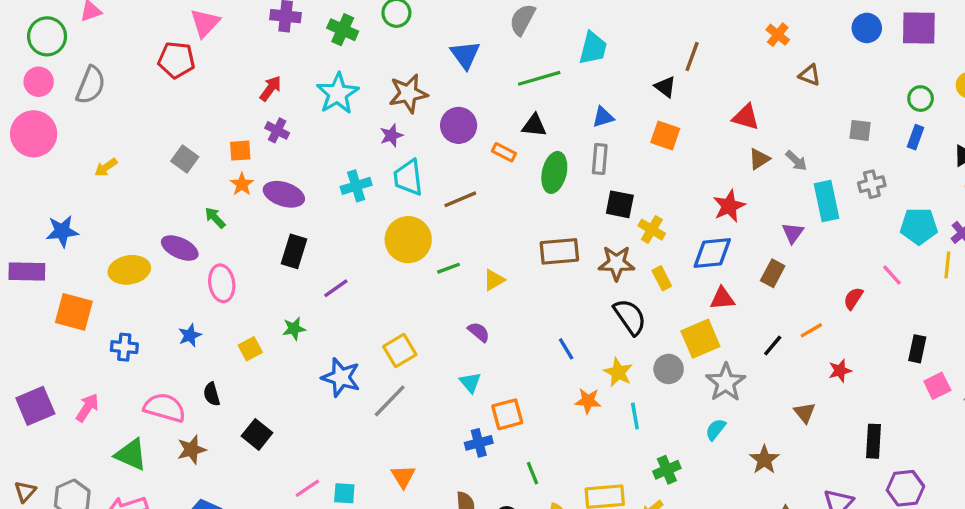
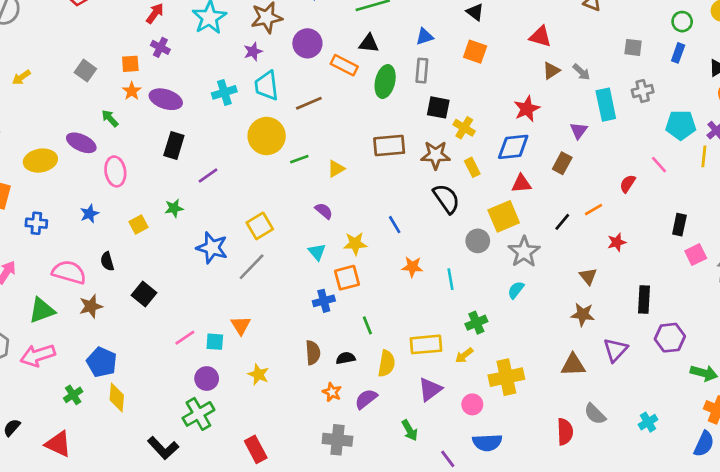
orange rectangle: (504, 152) -> (344, 65), size x1.4
yellow star: (618, 372) -> (355, 244), moved, turned -30
green triangle: (131, 455) -> (42, 310), turned -44
brown star: (764, 460) -> (583, 314), moved, turned -30
orange triangle: (403, 476) -> (241, 325), moved

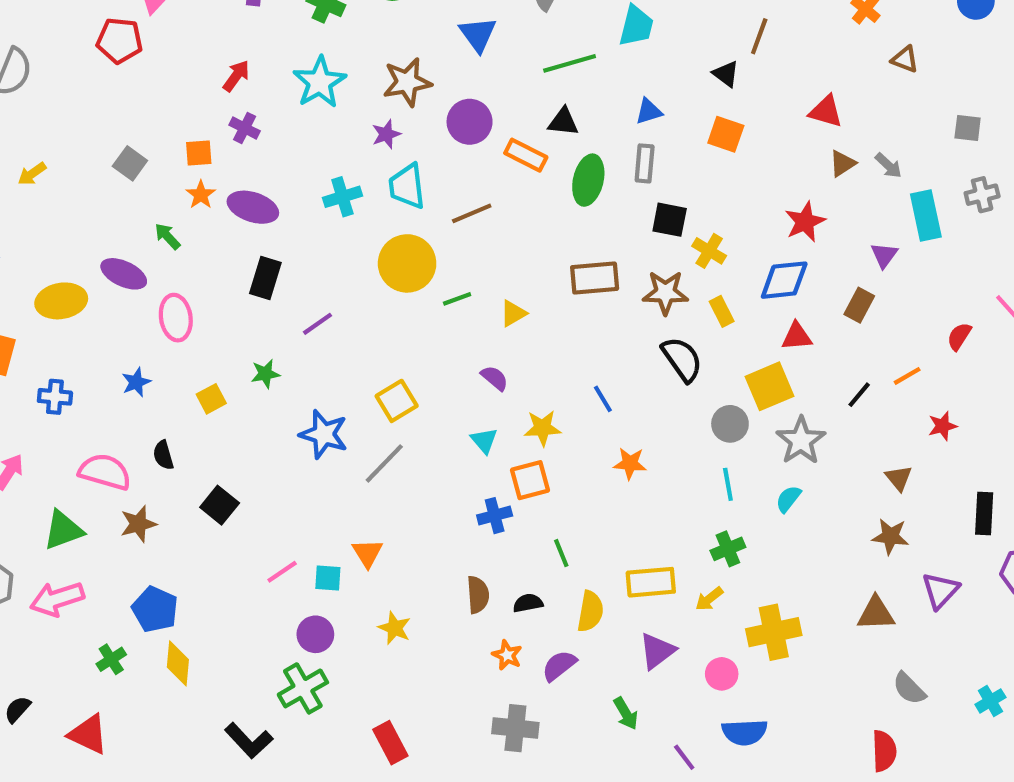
cyan line: (451, 279) -> (728, 484), moved
red semicircle: (565, 432) -> (884, 751), moved

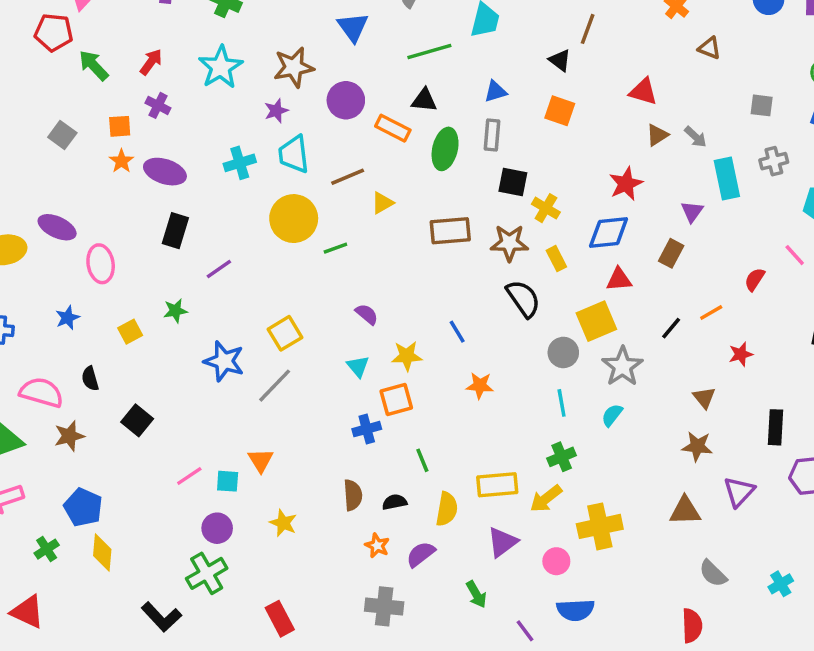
green arrow: (167, 236) -> (94, 65), moved, size x1.4
yellow triangle: (513, 313) -> (382, 203), moved
yellow arrow: (709, 599) -> (546, 499), size x1.4

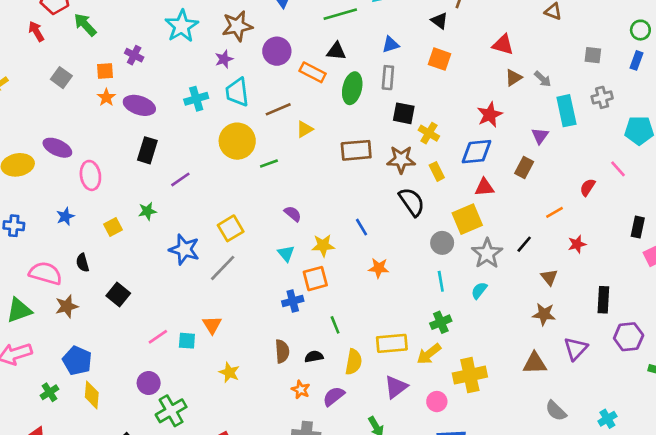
red arrow: (151, 62) -> (36, 31), moved, turned -66
black line: (671, 328) -> (524, 244), moved
purple circle: (217, 528) -> (149, 383), moved

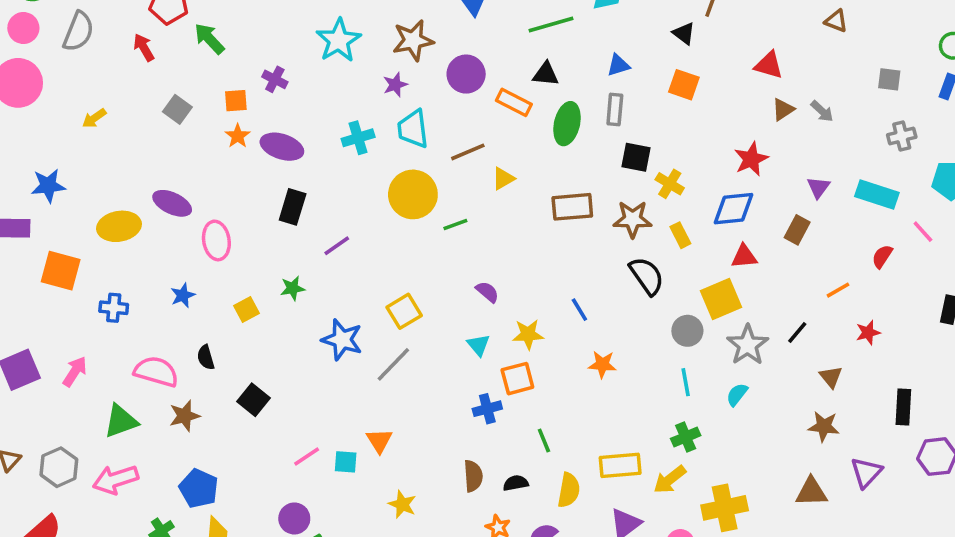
cyan rectangle: (566, 111) -> (877, 194), moved, turned -60

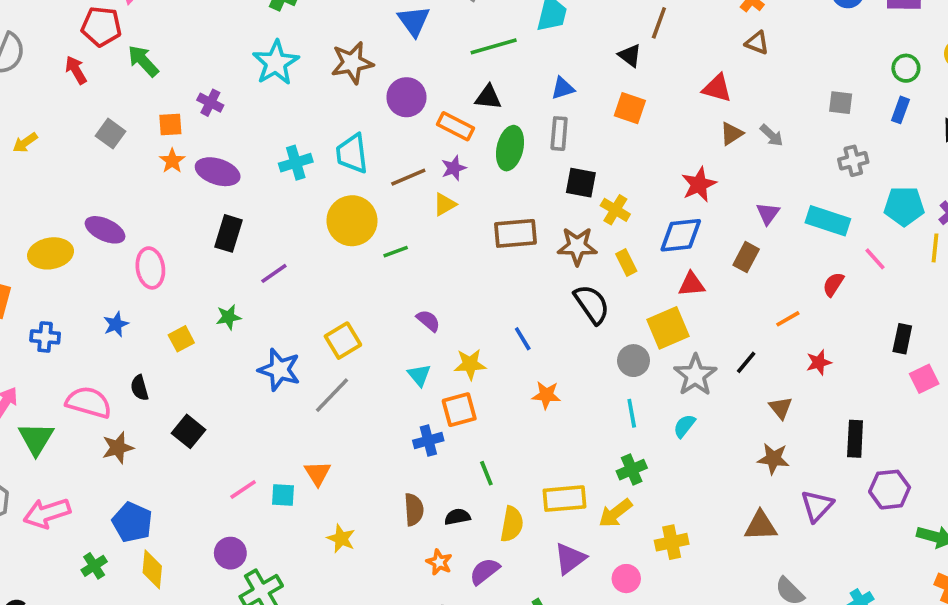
brown triangle: (836, 21) -> (757, 43), moved
purple star: (395, 85) -> (454, 168), moved
green triangle: (121, 421) -> (36, 439), moved, turned -39
yellow cross: (725, 508) -> (672, 542), size x0.7

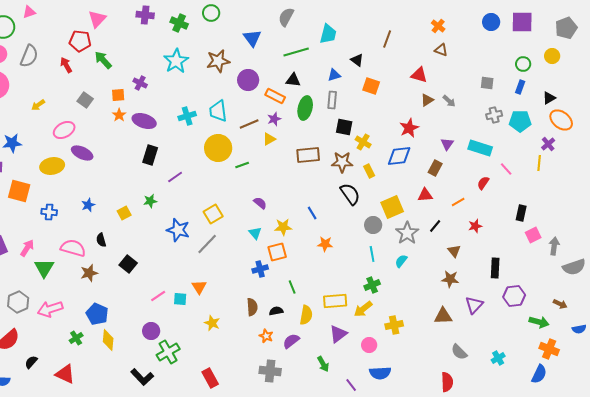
black triangle: (630, 55) -> (357, 60), moved
cyan pentagon: (904, 206) -> (520, 121), moved
pink ellipse: (150, 268) -> (64, 130), moved, turned 70
red triangle: (692, 284) -> (425, 195), moved

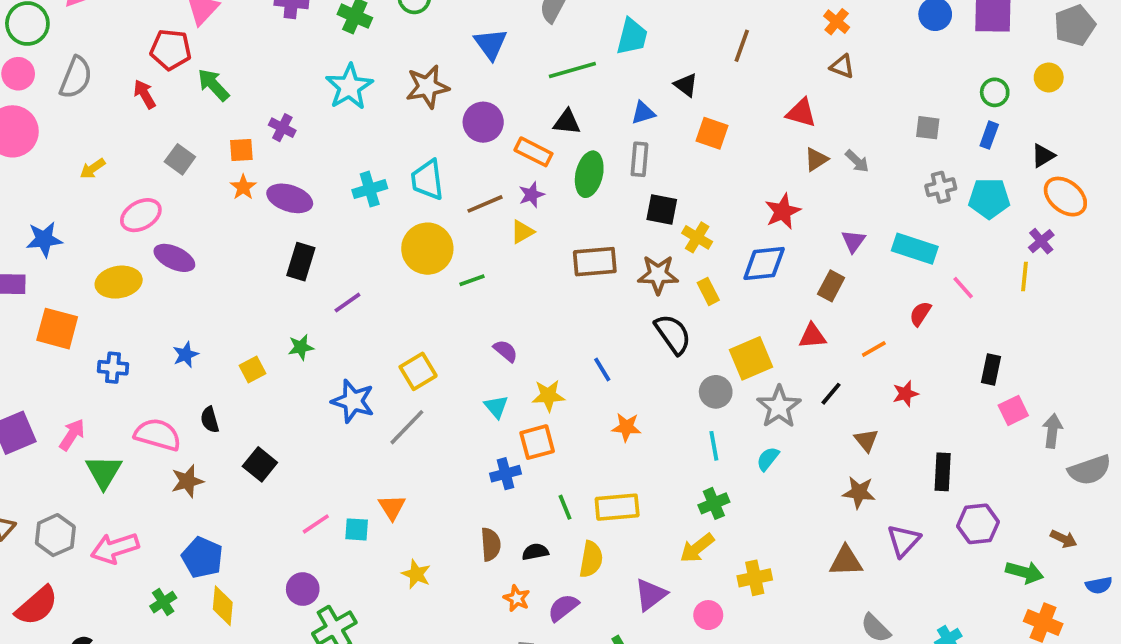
yellow rectangle: (335, 301) -> (617, 507), moved

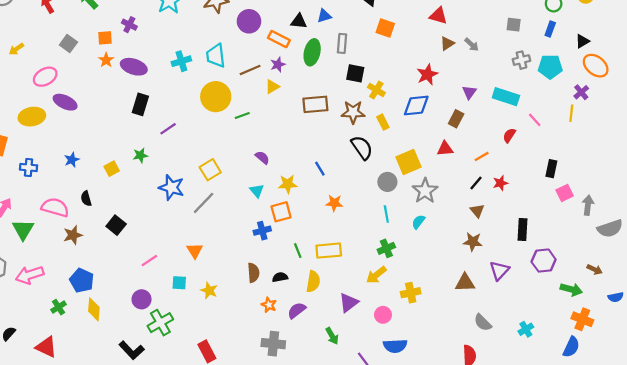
blue triangle: (643, 113) -> (324, 16), moved
black line: (831, 394) -> (476, 183), moved
cyan square: (357, 529) -> (179, 283), moved

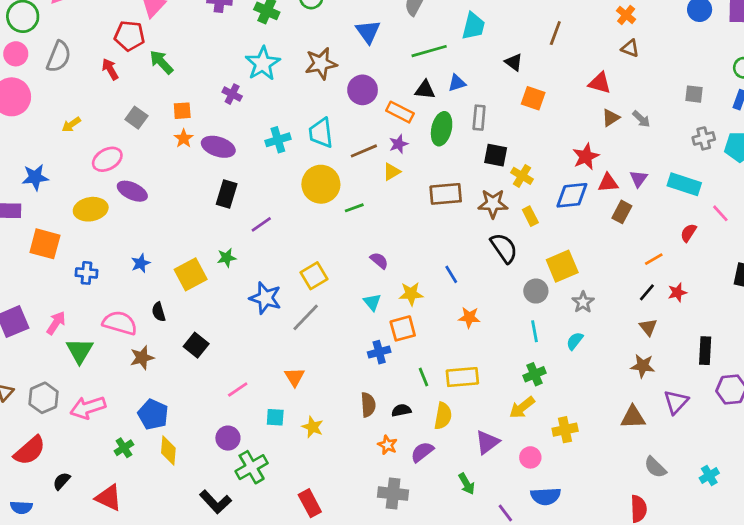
purple cross: (129, 25) -> (232, 94), moved
red triangle: (445, 149) -> (608, 183), moved
yellow square: (112, 169) -> (191, 274), size x1.6
gray star: (425, 191) -> (583, 302), size x0.7

